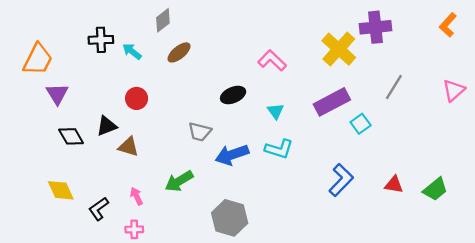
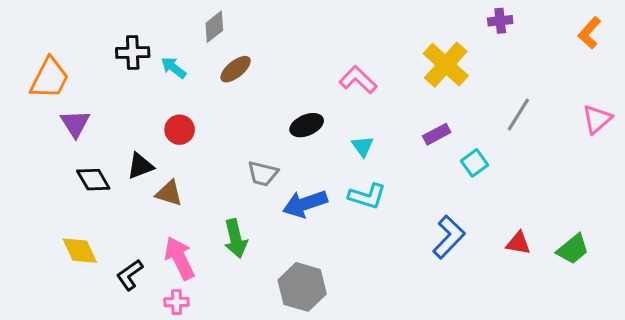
purple cross: (375, 27) -> (500, 21), moved, size x0.6
purple rectangle: (332, 102) -> (437, 134), size x0.6
green arrow: (179, 181) -> (236, 239), turned -72
pink arrow: (137, 196) -> (180, 258), size x1.8

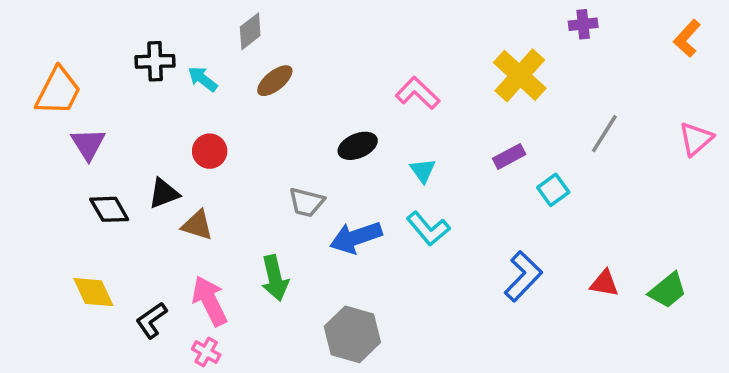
cyan L-shape: (367, 196) -> (428, 229), turned 33
pink cross: (177, 302) -> (206, 352), turned 30

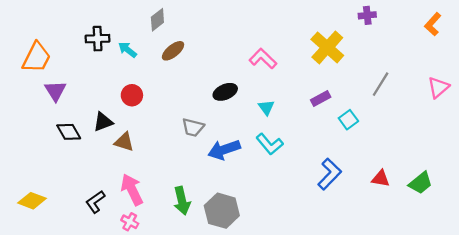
green arrow: (275, 278) -> (182, 201), moved
yellow diamond: (93, 292) -> (32, 201), moved, turned -44

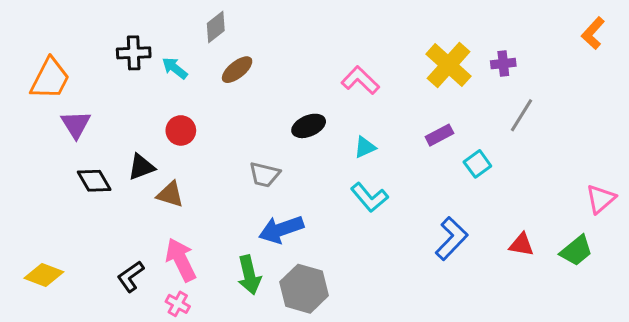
purple cross: (367, 15) -> (503, 64), moved
pink triangle: (438, 87) -> (601, 199), moved
cyan triangle: (266, 107) -> (365, 147), turned 42
blue arrow: (224, 150) -> (281, 229), moved

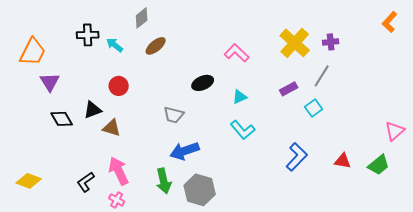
gray line: (522, 115) -> (322, 76), moved

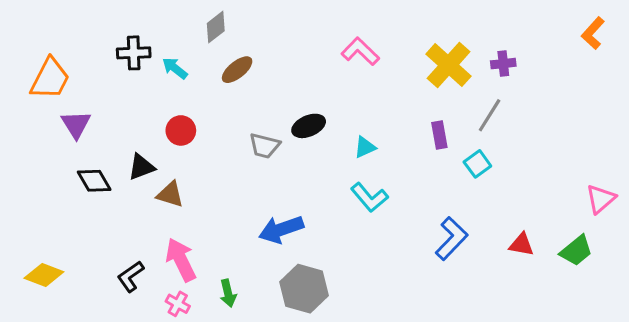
pink L-shape: (237, 53) -> (360, 51), moved
purple rectangle: (289, 89) -> (439, 135), turned -72
gray trapezoid: (174, 115) -> (264, 146), moved
green arrow: (164, 181) -> (228, 293), moved, size x0.7

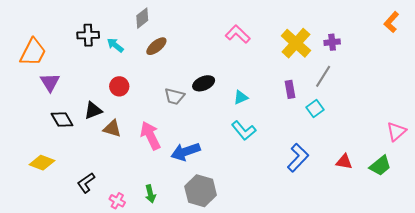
pink arrow: (181, 260) -> (150, 136), moved
yellow diamond: (44, 275) -> (42, 163), moved

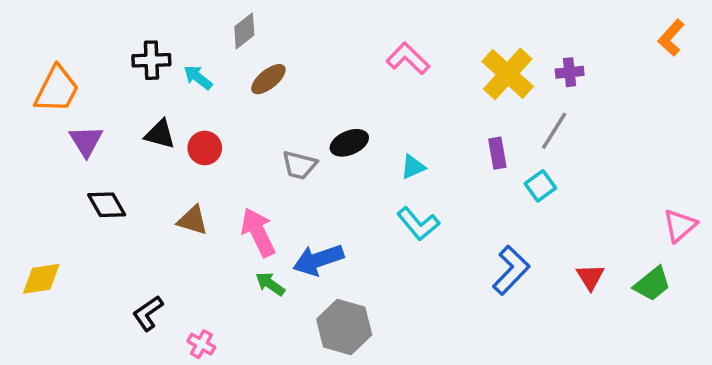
black triangle: (93, 110) -> (160, 134), moved, turned 36
red triangle: (344, 162) -> (590, 277), turned 48
yellow diamond: (42, 163) -> (41, 279), moved, turned -30
green arrow: (150, 194) -> (270, 284), moved, turned 138

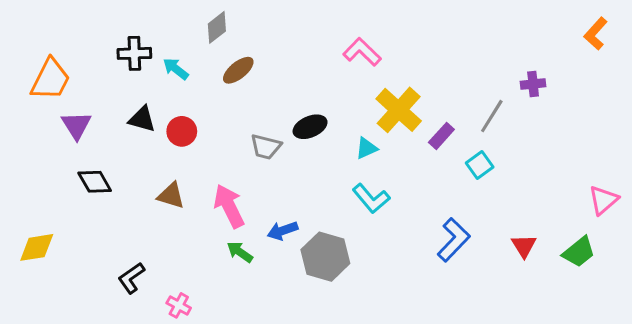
purple cross: (570, 72) -> (533, 84), moved
yellow cross: (508, 74) -> (399, 110), moved
purple rectangle: (497, 153) -> (441, 136), turned 52
blue arrow: (318, 260) -> (283, 231), size x0.7
gray hexagon: (344, 327) -> (325, 257), moved

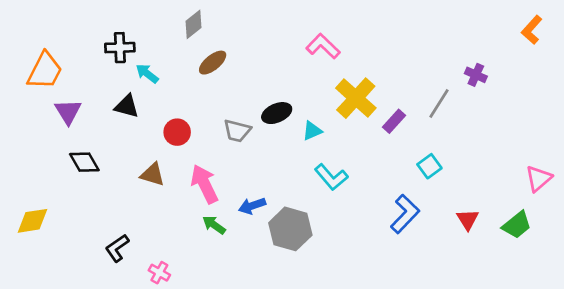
cyan arrow: (176, 69) -> (147, 73), moved
purple cross: (533, 84) -> (476, 75), turned 30
red circle: (182, 131) -> (177, 132), moved
cyan triangle: (367, 148) -> (312, 131), moved
cyan square: (480, 165) -> (429, 166), moved

